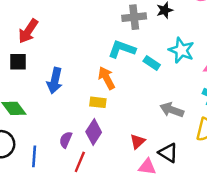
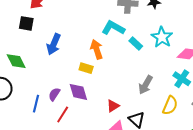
gray arrow: (172, 110) -> (146, 85), turned -90
purple diamond: (94, 132) -> (78, 92), turned -60
blue line: (34, 156) -> (36, 104), moved

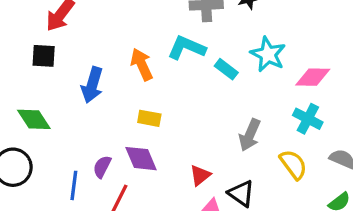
orange arrow: (97, 49) -> (142, 64), moved
yellow semicircle: (170, 105) -> (293, 164), turned -54

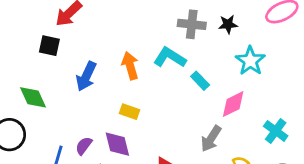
cyan star: (268, 54) -> (250, 61), moved
pink diamond: (313, 77) -> (233, 104), moved, turned -36
cyan cross: (308, 119) -> (276, 131), moved

